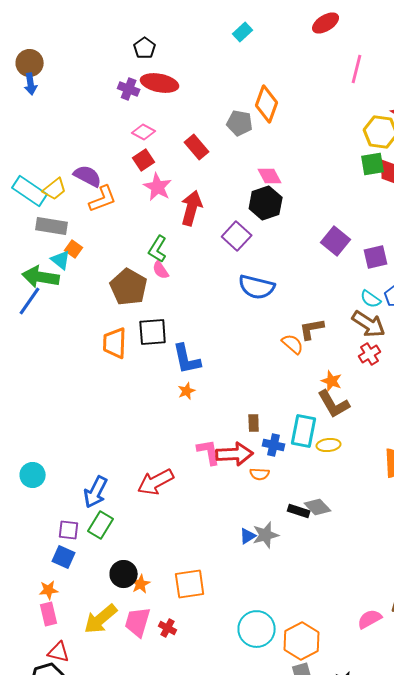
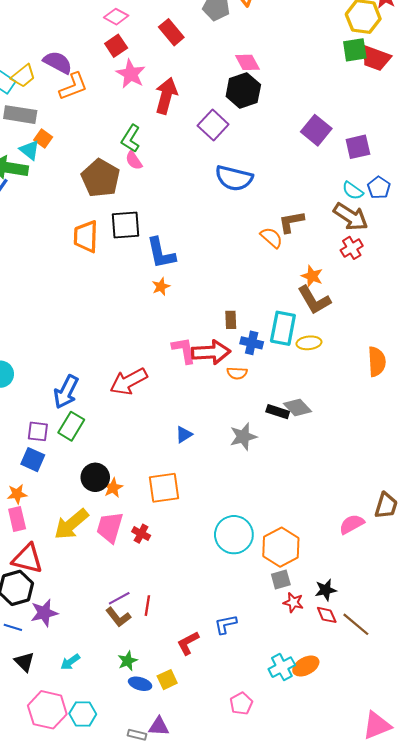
blue triangle: (248, 536) -> (184, 435), moved
red triangle: (59, 652) -> (27, 559), size x1.4

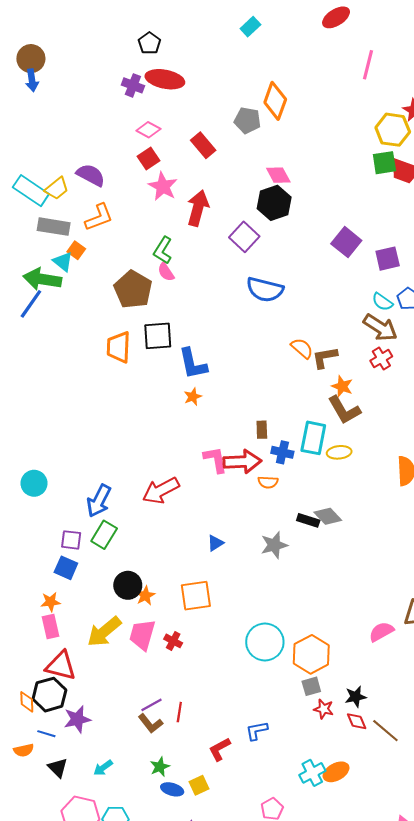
orange L-shape: (73, 86) -> (99, 217), moved
brown L-shape: (291, 222) -> (325, 358), moved

